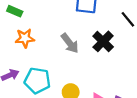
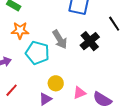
cyan pentagon: (37, 81) -> (37, 53), moved

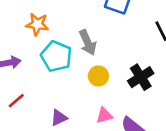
black cross: (90, 41) -> (141, 77), moved
yellow circle: (56, 83) -> (98, 76), moved

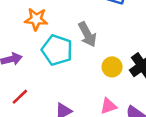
yellow circle: (98, 76) -> (112, 67), moved

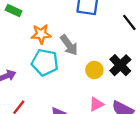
orange star: (36, 19) -> (41, 34), moved

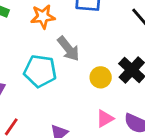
orange star: (41, 34) -> (43, 17), moved

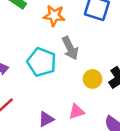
pink triangle: (105, 119) -> (76, 112), moved

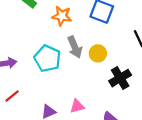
yellow circle: (92, 79) -> (98, 53), moved

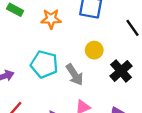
gray arrow: (75, 47) -> (75, 75), moved

